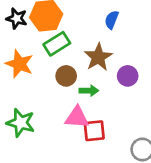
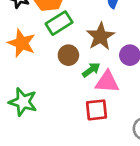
green arrow: (89, 91) -> (91, 70), turned -36
pink triangle: (77, 117) -> (107, 82), moved

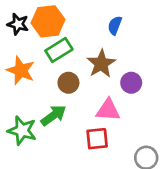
green arrow: (91, 70) -> (53, 115), moved, size x1.4

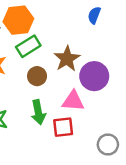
blue semicircle: (115, 25) -> (94, 15), moved
purple circle: (131, 83) -> (94, 76), size x1.5
green arrow: (53, 115) -> (38, 112), moved, turned 115

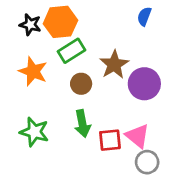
pink triangle: (73, 101) -> (137, 136), moved, turned 35
gray circle: (108, 145) -> (147, 162), moved

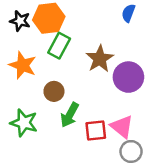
green rectangle: (71, 51) -> (59, 46), turned -30
brown circle: (81, 84) -> (54, 91), moved
green arrow: (82, 124) -> (70, 115), turned 40

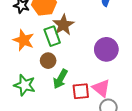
green rectangle: (59, 46) -> (52, 36), moved, turned -48
brown star: (100, 59) -> (63, 25), moved

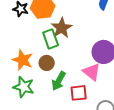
orange star: (24, 40) -> (23, 60), moved
pink triangle: (101, 88) -> (92, 72), moved

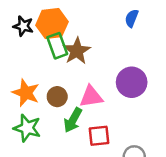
green rectangle: (51, 39) -> (57, 46), moved
pink triangle: (92, 72) -> (91, 97), moved, turned -48

